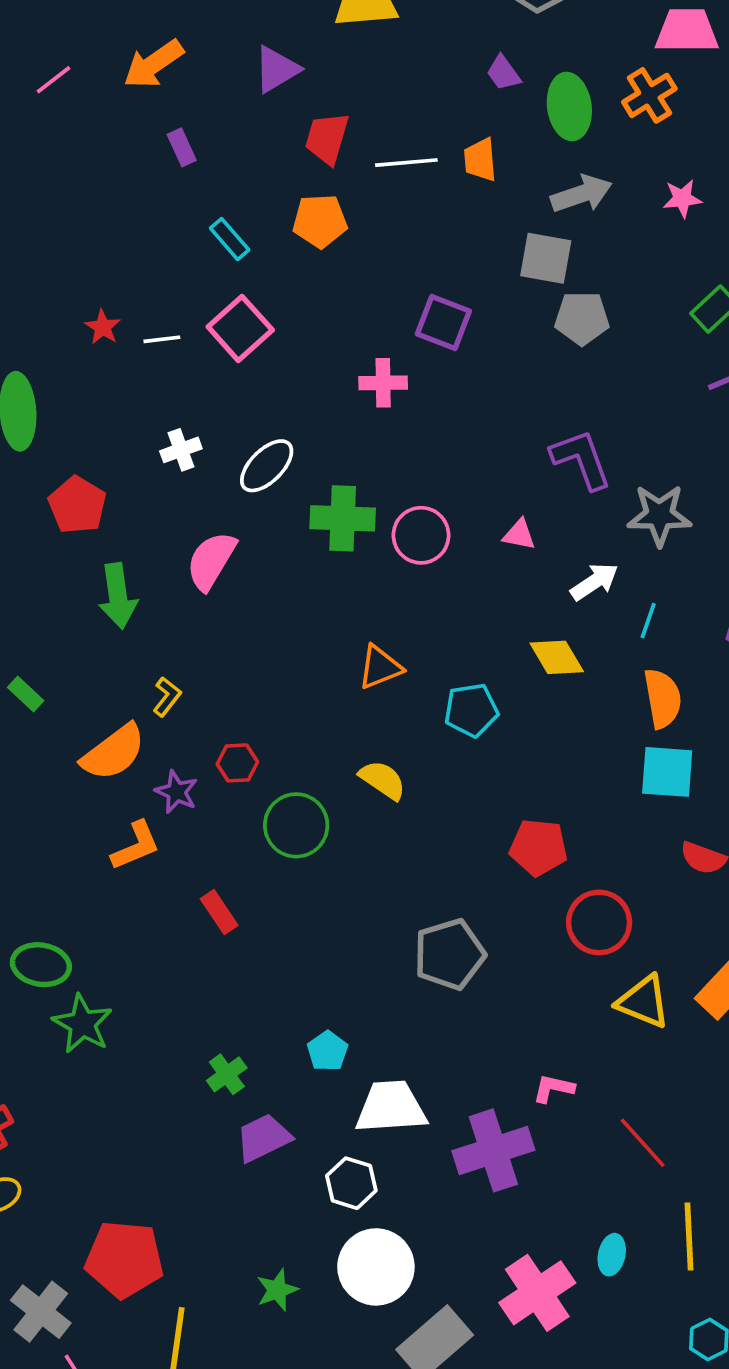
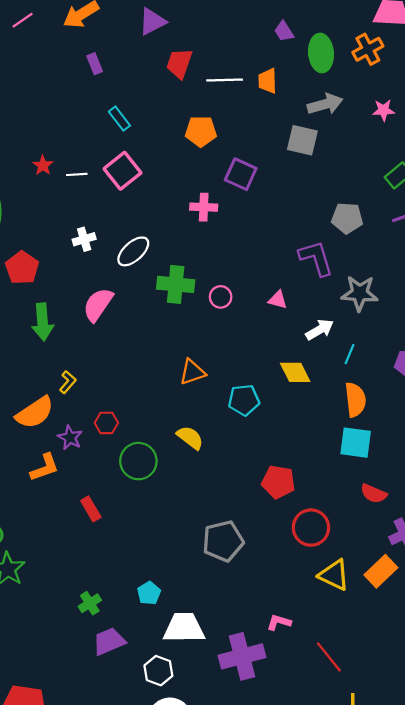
orange pentagon: (320, 221) -> (201, 131), moved
gray pentagon: (582, 318) -> (347, 218), moved
pink circle: (421, 535) -> (221, 297), size x0.7

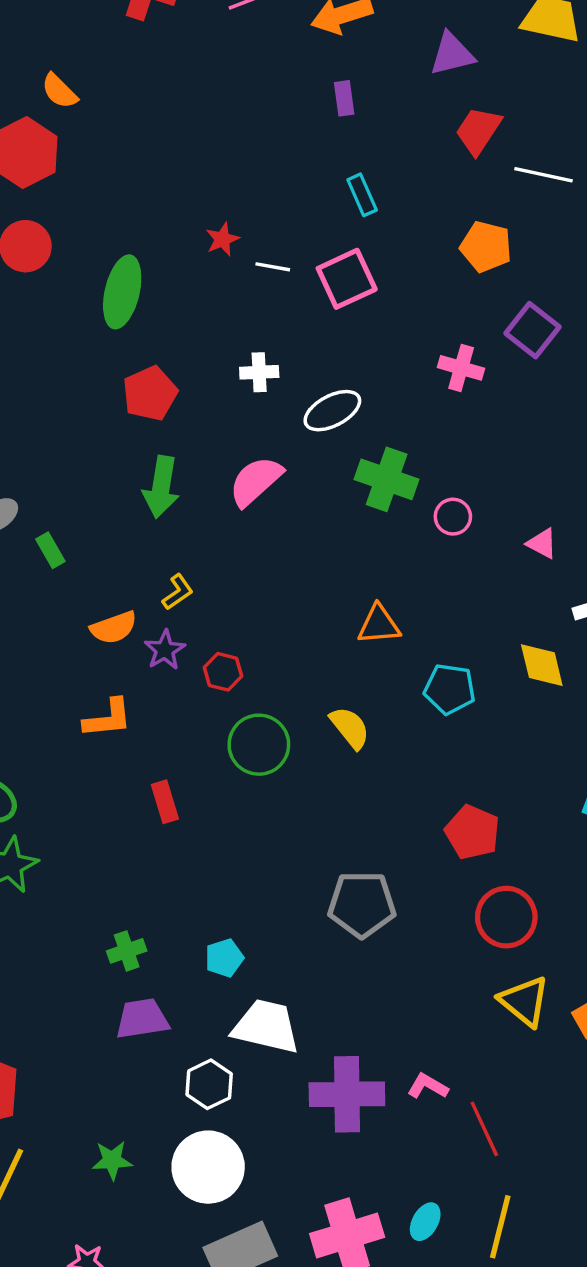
orange semicircle: (35, 413) -> (114, 628), size x0.7
purple star: (70, 438) -> (165, 650), moved
pink L-shape: (279, 622) -> (428, 1086), moved

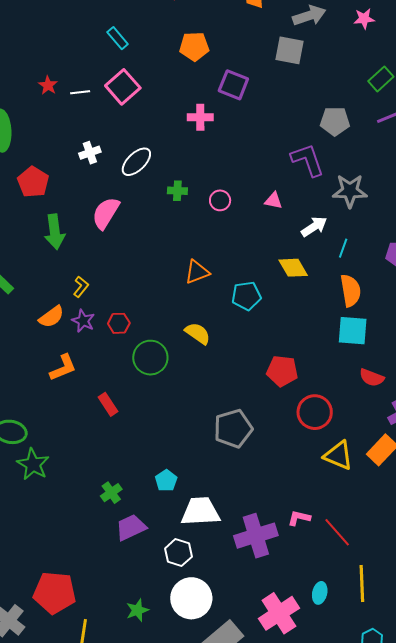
green cross: (387, 479) -> (177, 191), size x0.6

